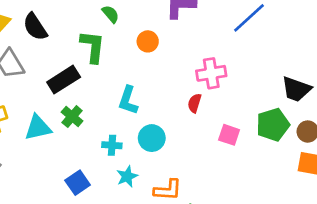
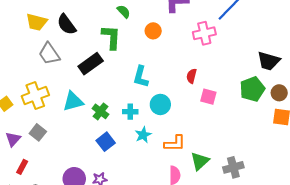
pink cross: (211, 73) -> (204, 33), moved
green cross: (72, 117) -> (101, 111), moved
pink square: (229, 135) -> (208, 97), moved

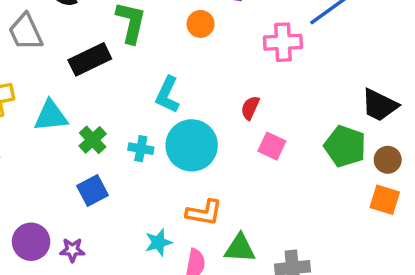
green pentagon: (252, 89) -> (345, 146), turned 30
cyan circle: (160, 104) -> (192, 145), size x1.5
cyan star: (143, 135) -> (158, 242), moved
green triangle: (200, 161) -> (240, 248), turned 36

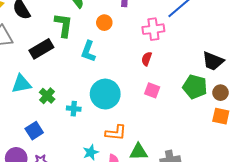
cyan L-shape: (167, 95) -> (88, 51), moved
red semicircle: (250, 108) -> (147, 59), moved
cyan cross: (141, 149) -> (74, 109), moved
blue square: (92, 190) -> (34, 131), moved

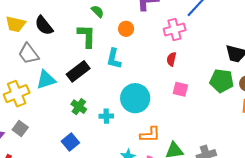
black rectangle: (41, 49) -> (78, 71), moved
cyan triangle: (21, 84) -> (46, 80), moved

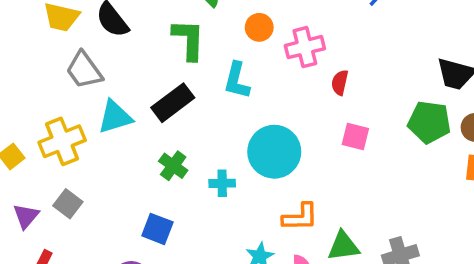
pink cross: (175, 29) -> (305, 47), moved
blue square: (70, 142) -> (157, 229), turned -30

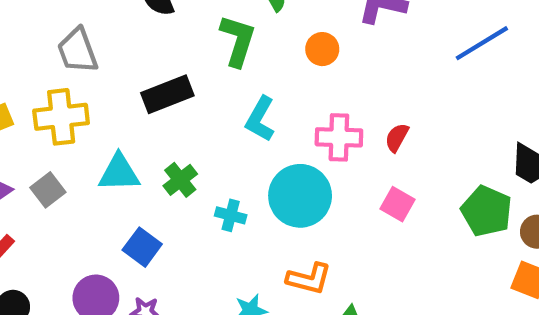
pink cross: (305, 47) -> (339, 137), moved
gray trapezoid: (84, 70) -> (78, 51), moved
cyan L-shape: (237, 81) -> (260, 119), moved
black rectangle: (173, 103) -> (167, 94), moved
cyan triangle: (115, 117) -> (119, 173), moved

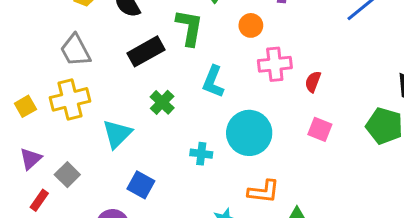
black rectangle: (167, 94) -> (146, 51), moved
pink cross: (339, 137) -> (275, 64), moved
cyan triangle: (119, 173) -> (117, 134), turned -36
green cross: (180, 180) -> (162, 102), moved
gray square: (48, 190) -> (67, 175), moved

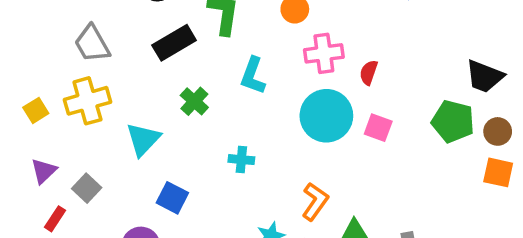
cyan circle: (249, 133) -> (326, 116), moved
orange L-shape: (264, 191) -> (315, 201), turned -60

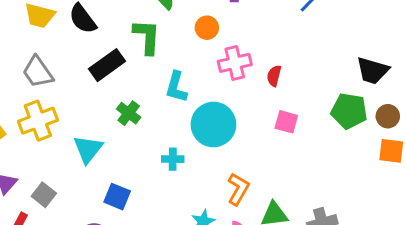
cyan circle: (326, 116) -> (213, 124), moved

